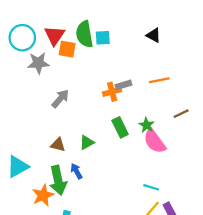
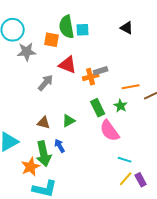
red triangle: (55, 35) -> (68, 65), moved, turned -42
orange line: (159, 80) -> (131, 87), moved
pink semicircle: (155, 141) -> (110, 131), moved

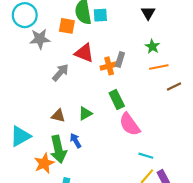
black triangle: (127, 28) -> (148, 13), turned 32
gray rectangle: (101, 71) -> (120, 59), turned -56
orange line: (131, 87) -> (159, 67), moved
green star: (121, 106) -> (152, 46), moved

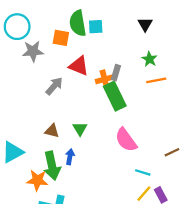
brown line: (174, 87) -> (172, 152), moved
green rectangle: (117, 99) -> (115, 96), moved, size x1.4
green triangle: (85, 114) -> (80, 129), turned -32
blue arrow: (76, 141) -> (70, 157), turned 40
orange star: (44, 163) -> (37, 180), turned 30

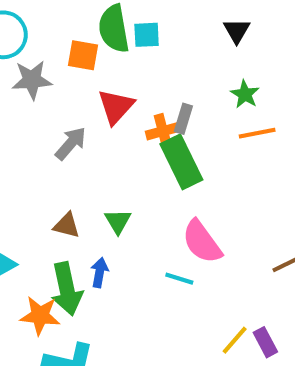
red triangle: (79, 66) -> (116, 107), turned 50
cyan line: (143, 172) -> (179, 279), moved

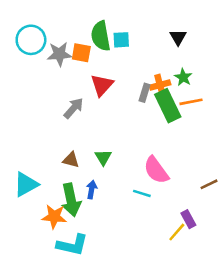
gray star: (32, 80) -> (59, 54), moved
orange cross: (163, 131) -> (160, 85), moved
green rectangle: (181, 162) -> (168, 106), moved
purple rectangle: (265, 342) -> (188, 219), moved

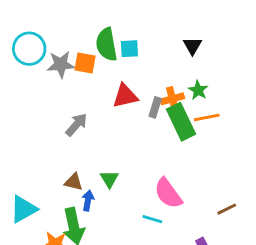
red triangle: (102, 85) -> (125, 96), moved, turned 35
blue arrow: (92, 190) -> (88, 200), moved

